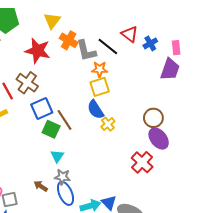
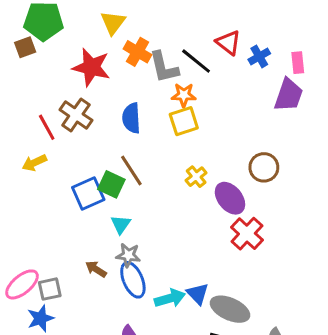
blue square: (42, 109) -> (88, 194), moved
blue semicircle: (95, 110) -> (131, 118), moved, turned 30
purple ellipse: (159, 139) -> (230, 198), moved

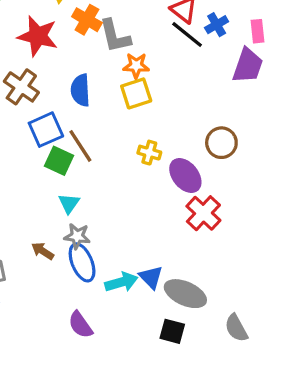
black line: (196, 61) -> (187, 34), moved
yellow cross: (196, 177) -> (149, 153), turned -35
blue square: (88, 194) -> (46, 130), moved

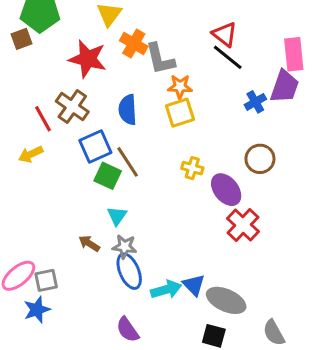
blue cross: (217, 25) -> (255, 102), moved
pink rectangle: (258, 31) -> (294, 54), size x1.5
brown arrow: (43, 251) -> (89, 243), moved

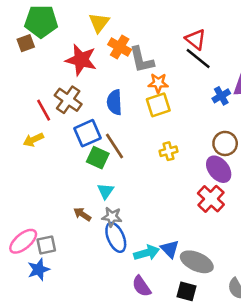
yellow cross: (192, 168) -> (169, 151), turned -30
purple ellipse: (226, 190) -> (219, 169), moved
purple semicircle: (128, 330) -> (141, 286), moved

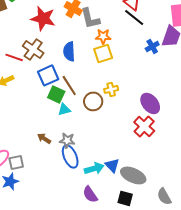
red line: (44, 110) -> (14, 57), turned -42
brown circle: (225, 143) -> (93, 101), moved
cyan triangle: (105, 191) -> (64, 109), moved, turned 40

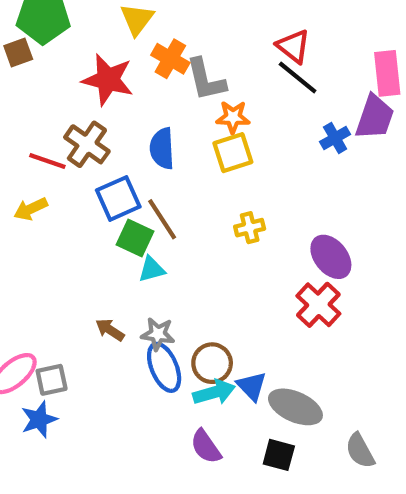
brown circle: (93, 101) -> (212, 363), moved

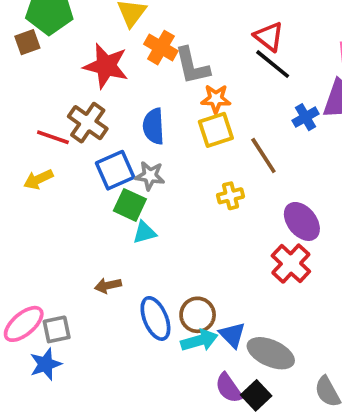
brown line: (162, 219) -> (263, 156), moved
brown arrow: (110, 330) -> (108, 286), turned -45
gray star: (158, 334) -> (150, 176), moved
purple semicircle: (206, 447) -> (229, 388), moved
black square: (279, 455) -> (256, 395), turned 32

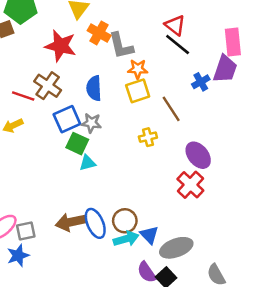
brown arrow: (108, 286) -> (71, 222), moved, size x1.6
gray ellipse: (271, 353) -> (176, 248), turned -44

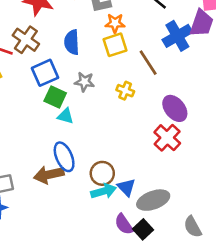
blue cross: (201, 82) -> (177, 36), size x1.6
gray star: (91, 123) -> (84, 82), moved
yellow cross: (148, 137) -> (125, 91), turned 36
cyan triangle: (88, 163) -> (65, 116), turned 30
blue ellipse: (95, 223) -> (64, 157), moved

